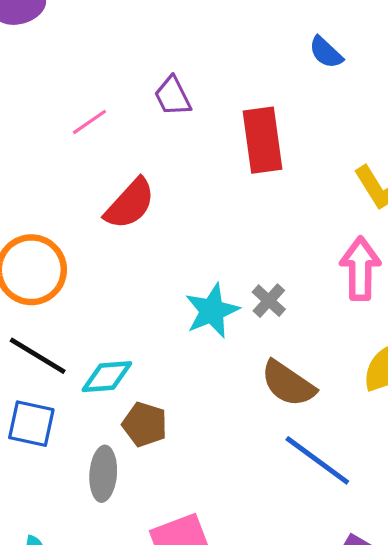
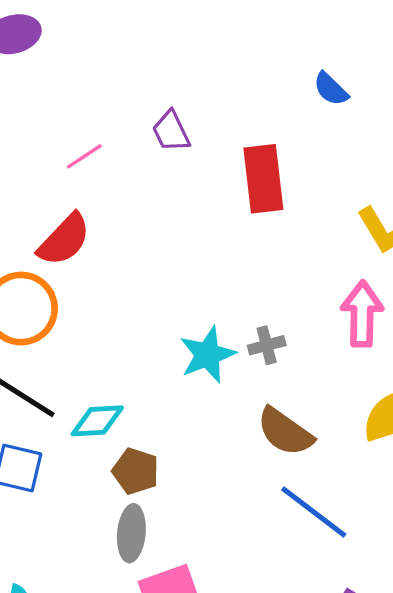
red semicircle: (130, 204) -> (64, 240), moved
gray cross: (269, 301) -> (267, 345), turned 32
gray ellipse: (103, 474) -> (131, 533), moved

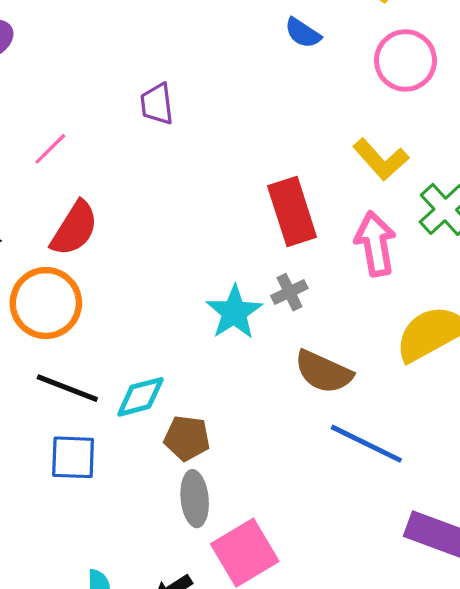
purple trapezoid: (171, 131) -> (157, 104), turned 30
pink line: (84, 156) -> (50, 149), moved
red rectangle: (263, 179) -> (292, 212), moved

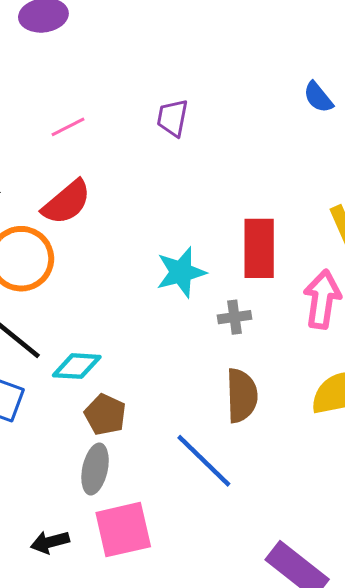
cyan star: (234, 312) -> (181, 272), moved
brown semicircle: (324, 372) -> (242, 396), turned -134
blue line: (366, 444) -> (204, 461), moved

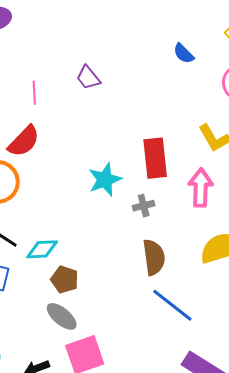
purple trapezoid: (172, 118) -> (88, 78), turned -44
pink line: (68, 127) -> (34, 93), moved, turned -60
blue line: (204, 461) -> (172, 305), moved
gray ellipse: (95, 469) -> (62, 316), turned -56

